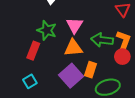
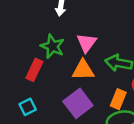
orange rectangle: (90, 70) -> (118, 99), moved

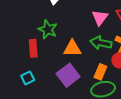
pink triangle: (87, 43) -> (100, 18), moved
red rectangle: (34, 70) -> (33, 48), turned -30

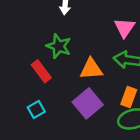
red rectangle: (33, 48) -> (41, 71), turned -30

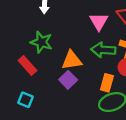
purple square: (88, 103) -> (68, 80), moved, size x0.7
cyan square: (36, 109) -> (25, 100), turned -35

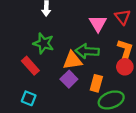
green arrow: (103, 50) -> (87, 51), moved
orange rectangle: (107, 83) -> (96, 83), moved

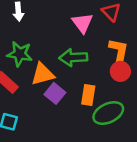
orange triangle: (72, 61) -> (43, 74), moved

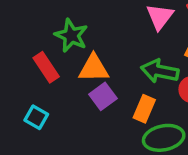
green arrow: (73, 58) -> (160, 71), moved

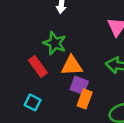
purple square: (103, 96) -> (79, 85), turned -30
orange rectangle: (144, 109) -> (85, 99), moved

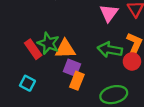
green star: (55, 43) -> (48, 43), moved

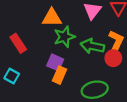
green star: (48, 43) -> (64, 37), moved, turned 30
orange triangle: (65, 49) -> (52, 18), moved

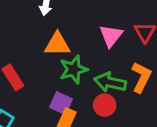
red circle: (113, 58) -> (105, 105), moved

